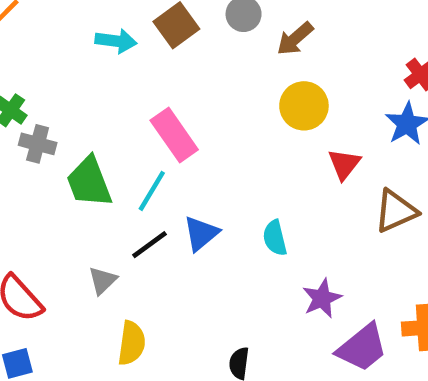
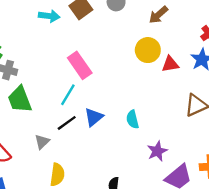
brown arrow: (295, 39) -> (158, 15), moved
red triangle: (344, 164) -> (170, 64), moved, turned 42
green trapezoid: (89, 182) -> (20, 99), moved

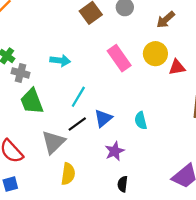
cyan arrow: (49, 16) -> (60, 60), moved
pink rectangle: (80, 65) -> (119, 58), moved
gray triangle: (42, 142) -> (53, 142), size x1.6
purple star: (157, 151) -> (115, 151), moved

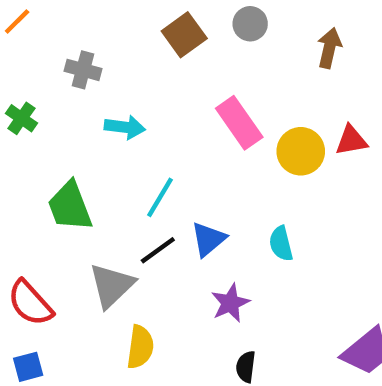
brown arrow: (166, 20) -> (329, 48), turned 144
yellow circle: (155, 54) -> (301, 151), moved
gray cross: (20, 73) -> (83, 70), moved

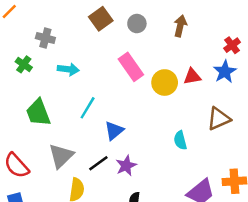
gray circle: (250, 24) -> (137, 24), moved
green cross: (21, 118) -> (24, 64), moved
cyan semicircle: (281, 244) -> (180, 140), moved
black line: (158, 250) -> (98, 163), moved

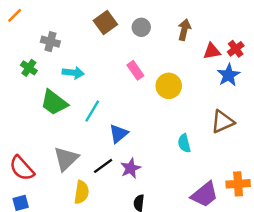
pink rectangle: (131, 67) -> (135, 70), size x0.7
red triangle: (192, 77) -> (212, 51), moved
green trapezoid: (38, 113) -> (54, 103), moved, turned -32

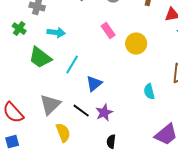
black line: (103, 166) -> (81, 111), turned 72
yellow semicircle: (82, 192) -> (63, 133), turned -30

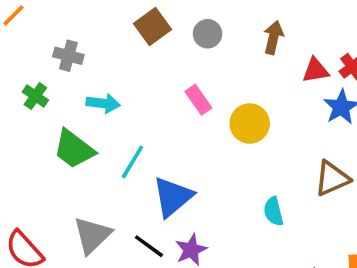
blue triangle: (94, 84) -> (173, 197), size x1.4

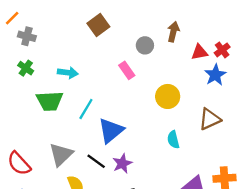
gray circle: (208, 34) -> (145, 45), moved
gray cross: (68, 56) -> (27, 36), moved
yellow circle: (250, 123) -> (168, 96), moved
green trapezoid: (74, 149) -> (50, 101), turned -40

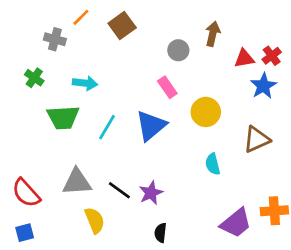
orange line: (12, 18) -> (81, 17), moved
gray cross: (27, 36) -> (55, 39), moved
pink rectangle: (127, 70) -> (167, 87), moved
blue triangle: (111, 131) -> (151, 126), moved
gray triangle: (61, 154) -> (77, 182), turned 40

